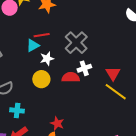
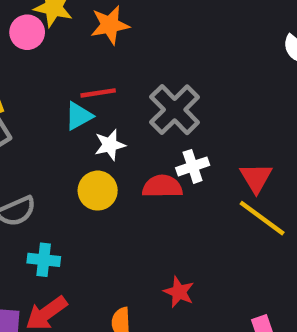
red star: (57, 123) -> (179, 292), moved

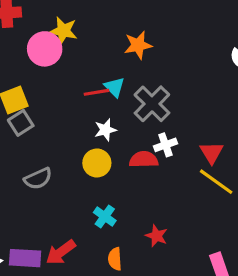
orange star: (110, 25) -> (138, 45), moved
pink circle: (27, 32) -> (45, 49), size x1.4
cyan triangle: (79, 116) -> (114, 87), moved, turned -45
cyan cross: (44, 260) -> (105, 216), moved, turned 30

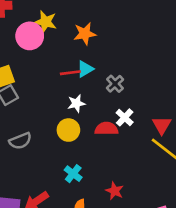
orange star: (138, 45) -> (85, 34), moved
cyan triangle: (114, 87) -> (85, 69), turned 42
gray cross: (152, 104) -> (115, 84), size x0.6
white cross: (165, 145) -> (125, 117), turned -30

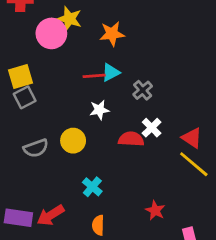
red triangle: (162, 125) -> (192, 138), turned -30
yellow circle: (68, 130) -> (73, 141), moved
red star: (115, 191) -> (155, 211), moved

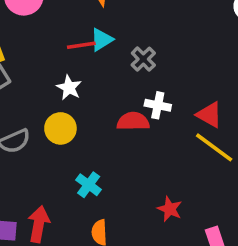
white star: (99, 110) -> (69, 88), moved, turned -30
white cross: (152, 128) -> (158, 105), turned -30
red arrow: (51, 215) -> (39, 224), turned 136

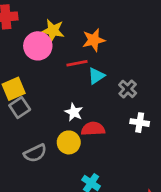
red line: (81, 45) -> (77, 63), moved
red semicircle: (133, 121) -> (93, 129), moved

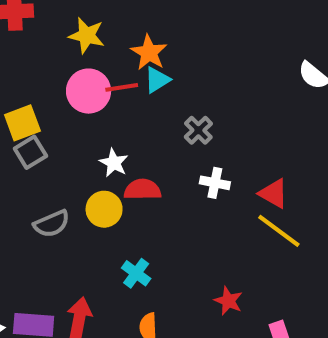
orange star: (94, 40) -> (149, 53), turned -30
pink circle: (38, 46) -> (89, 91), moved
cyan triangle: (96, 76) -> (157, 80), moved

